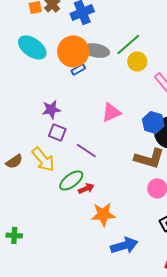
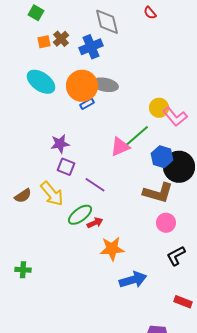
green line: (128, 44) -> (137, 136), moved
yellow circle: (137, 61) -> (159, 108), moved

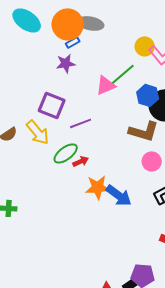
purple star: (60, 144) -> (66, 63), moved
purple square: (66, 167) -> (52, 105), size x1.5
purple line: (95, 185) -> (81, 123), turned -55
blue arrow: (133, 280) -> (119, 195), moved, turned 52

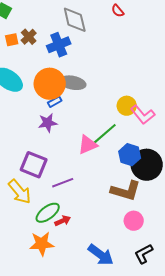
orange star: (98, 187) -> (42, 244), moved

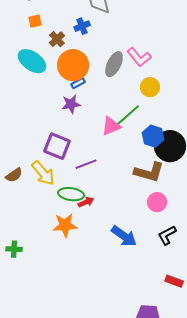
brown cross: (29, 37) -> (57, 39), moved
blue cross: (59, 45) -> (82, 26), size x0.7
gray ellipse: (73, 83) -> (114, 64), moved, turned -75
pink L-shape: (143, 115) -> (139, 57), moved
green ellipse: (48, 213) -> (71, 194), turned 45

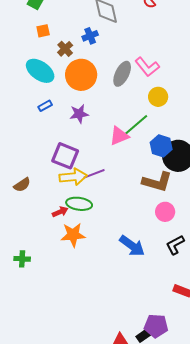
blue rectangle: (78, 83) -> (45, 106), moved
yellow arrow: (43, 173) -> (73, 177), moved, turned -56
red arrow: (86, 202) -> (60, 212), moved

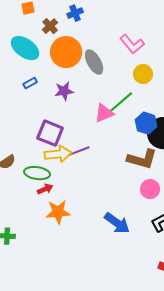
gray ellipse: (122, 74) -> (94, 62), moved, turned -55
green ellipse: (79, 204) -> (37, 173), moved

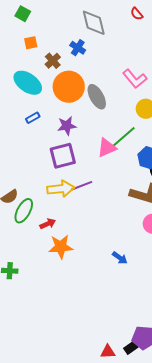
blue cross: (75, 13) -> (78, 48), turned -35
purple square: (50, 133) -> (63, 156), moved, turned -36
green ellipse: (37, 173) -> (24, 211), moved, turned -70
blue arrow: (117, 223) -> (120, 258), size x0.6

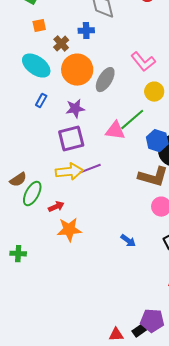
blue cross: (78, 48) -> (86, 31), turned -35
gray ellipse: (97, 97) -> (105, 80), turned 60
blue rectangle: (33, 118) -> (41, 101), turned -32
pink triangle: (107, 148) -> (115, 131), turned 30

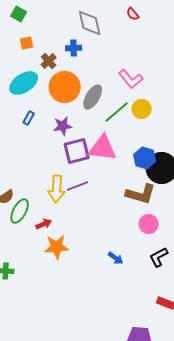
cyan ellipse: (36, 66) -> (24, 83), turned -68
green line: (132, 120) -> (117, 112), moved
pink triangle: (115, 131) -> (103, 148), size x1.4
purple square: (71, 139) -> (77, 151), moved
yellow arrow: (69, 172) -> (57, 189), turned 100

